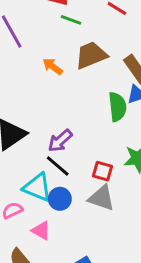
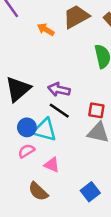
purple arrow: (60, 141) -> (59, 90), turned 60
blue circle: (60, 199) -> (27, 127), moved

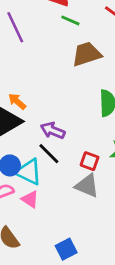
orange arrow: (46, 29) -> (17, 101), moved
pink triangle: (52, 165) -> (30, 199), moved

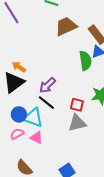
purple arrow: (53, 131) -> (47, 85), turned -60
gray triangle: (87, 186) -> (77, 123), turned -30

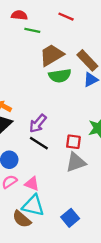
green semicircle: (85, 61) -> (60, 76), moved, turned 96
cyan triangle: (33, 118) -> (33, 205), moved

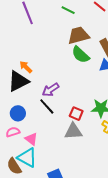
green semicircle: (60, 76) -> (80, 55), turned 36

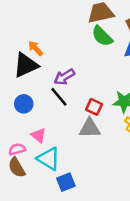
pink semicircle: (13, 132) -> (17, 149), moved
cyan triangle: (27, 158) -> (49, 159), moved

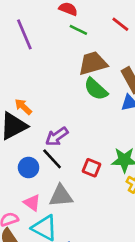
blue circle: (24, 104) -> (29, 168), moved
gray triangle: (90, 128) -> (61, 196), moved

